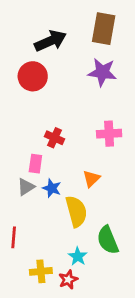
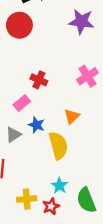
pink cross: (109, 134) -> (87, 76), turned -30
pink rectangle: (35, 164) -> (22, 103), turned 42
gray triangle: (26, 187) -> (13, 135), moved
green semicircle: (108, 240) -> (86, 200), moved

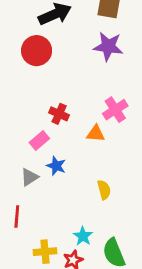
orange triangle: (72, 116) -> (96, 134), moved, turned 49
yellow semicircle: (58, 146) -> (104, 190), moved, size x0.6

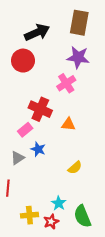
pink cross: (115, 110) -> (66, 83), moved
red cross: (59, 114) -> (40, 109), size x1.5
yellow semicircle: (104, 190) -> (75, 168), turned 64

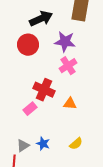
purple star: (78, 57) -> (65, 42), moved
blue star: (38, 149) -> (43, 144), moved
gray triangle: (18, 158) -> (23, 146), moved

